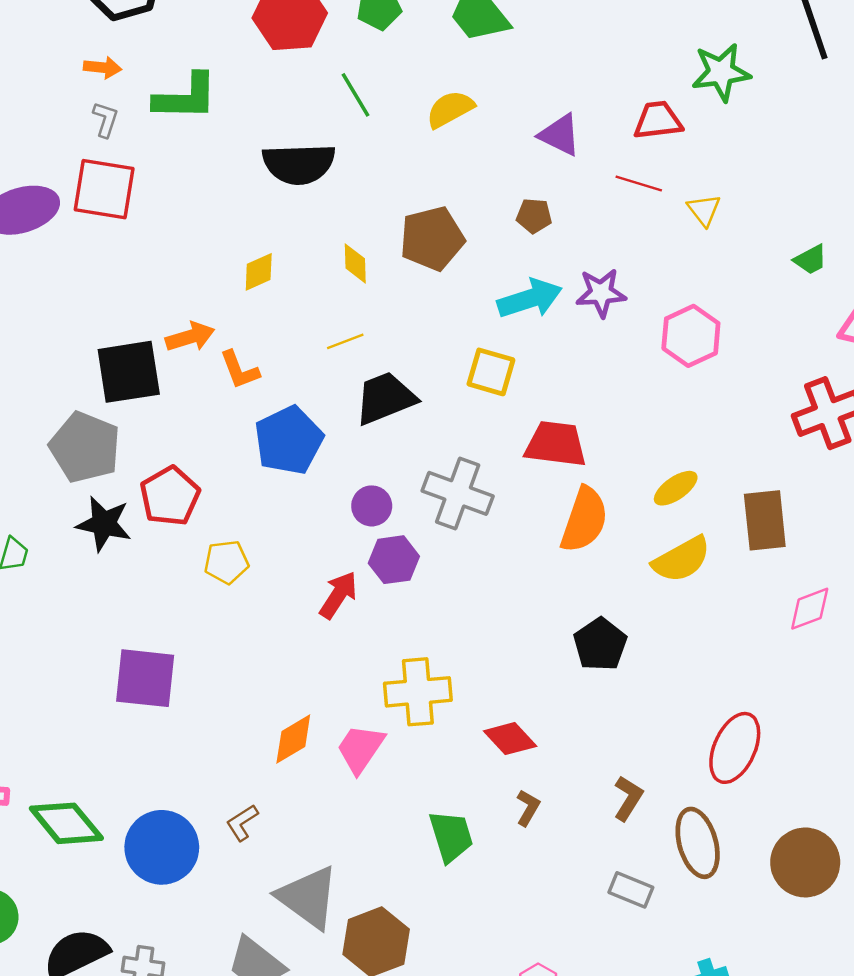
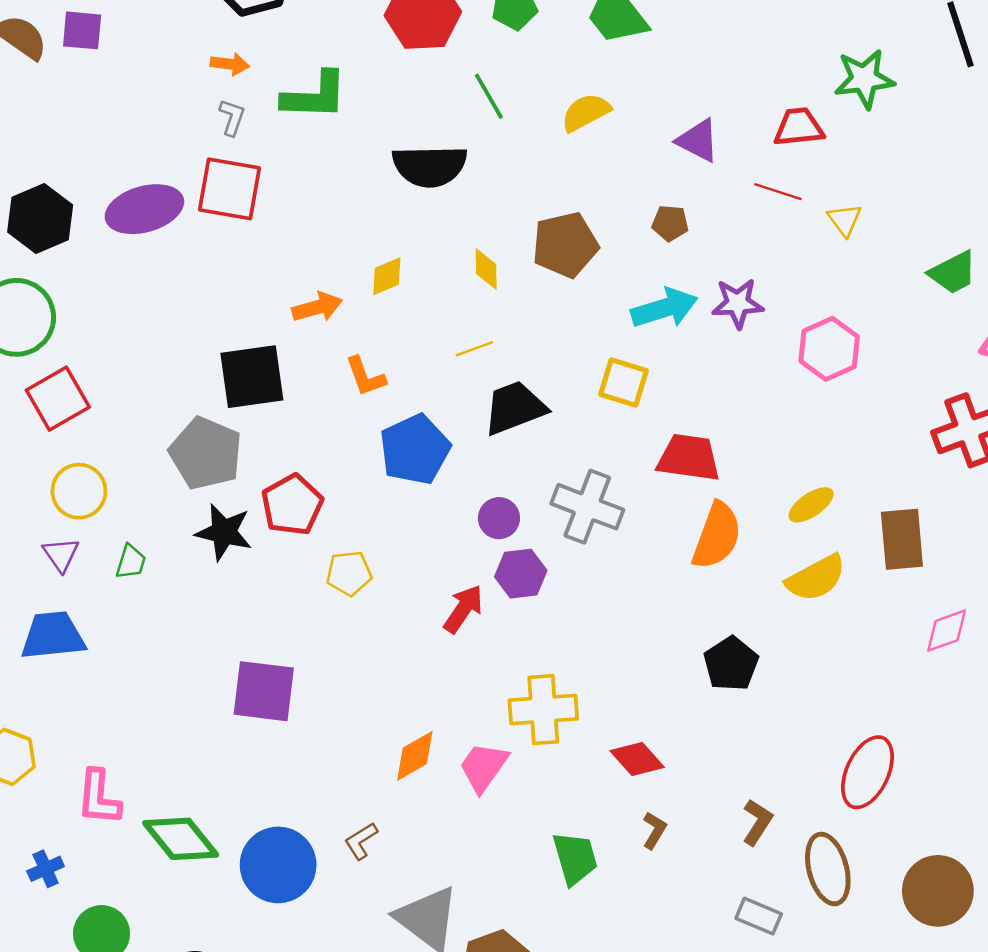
green trapezoid: (810, 260) -> (953, 273), size x1.4
orange arrow: (190, 337) -> (317, 307), moved

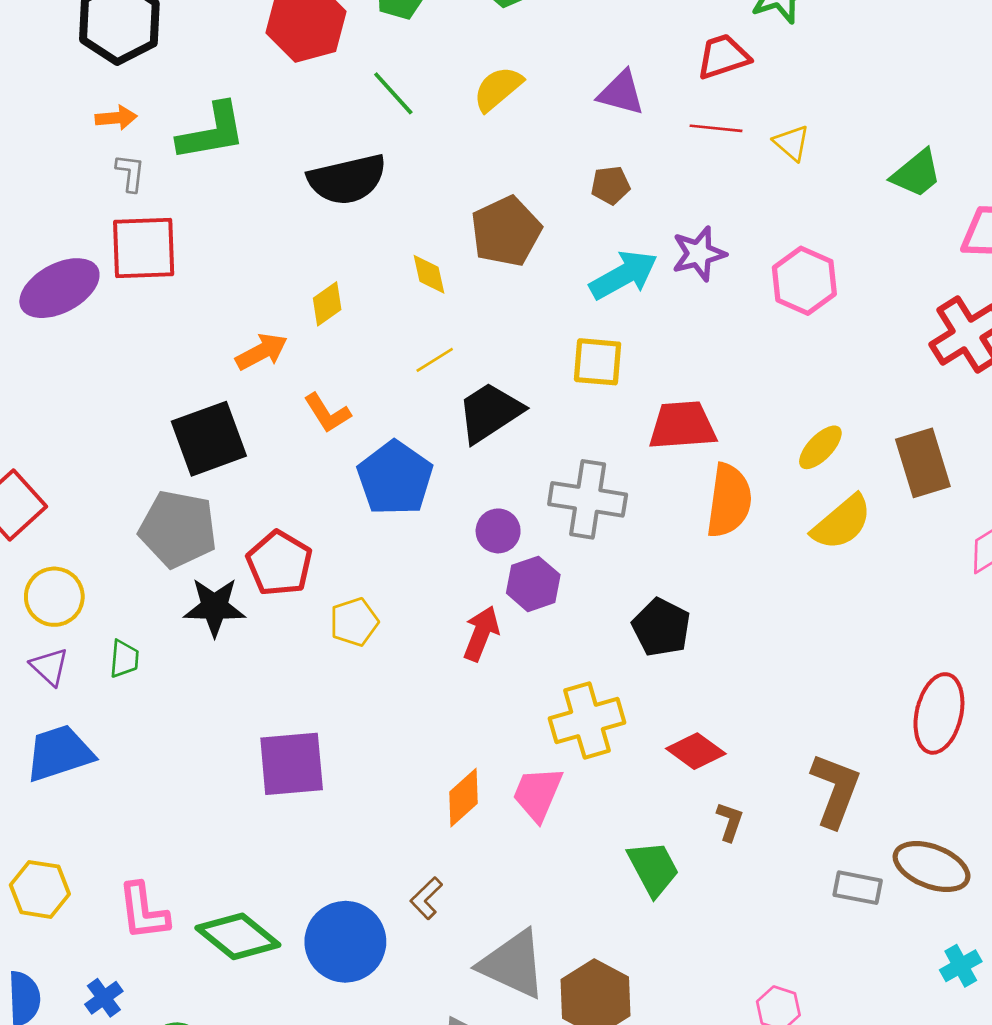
black pentagon: (731, 664) -> (661, 627), moved
brown L-shape: (757, 822) -> (835, 790), size x1.5
brown ellipse: (828, 869) -> (932, 867), moved, turned -42

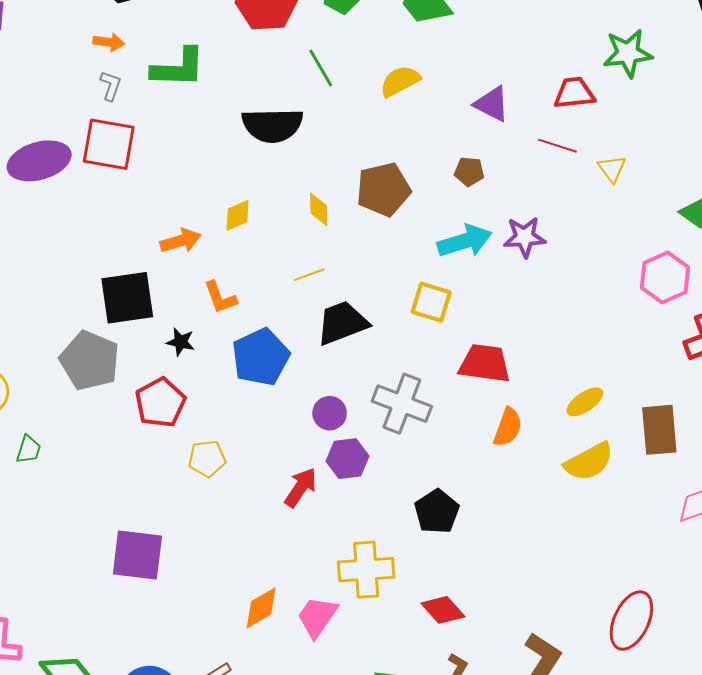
pink hexagon: (804, 281) -> (665, 278), moved
orange semicircle: (729, 501) -> (508, 427), size x0.7
black star: (214, 607) -> (181, 342), moved, size x0.6

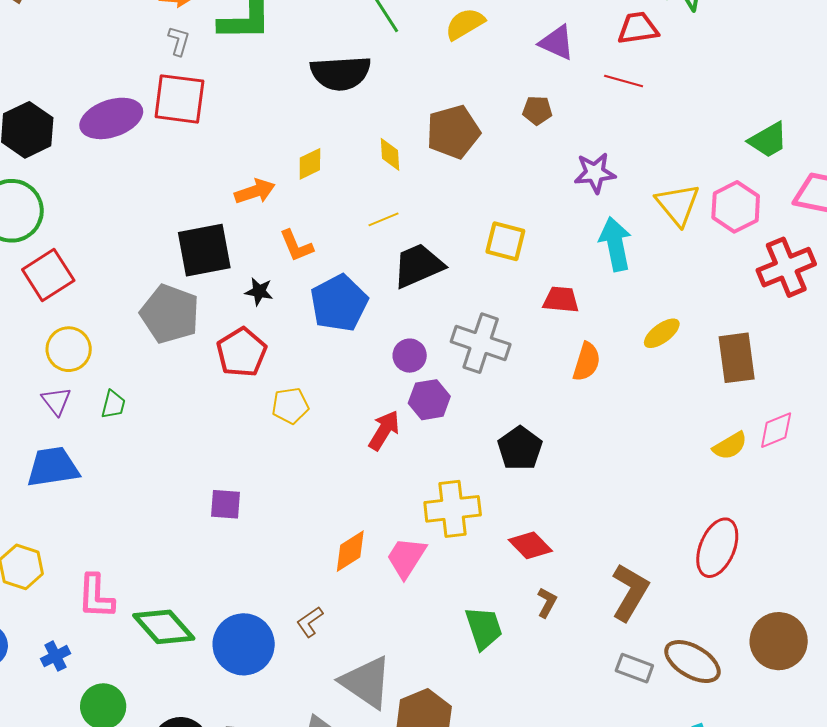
yellow triangle: (612, 169) -> (678, 204), moved, size x1.6
cyan arrow: (465, 241) -> (615, 244), moved, turned -82
red trapezoid: (485, 363) -> (561, 300), size x0.7
yellow semicircle: (589, 462) -> (730, 446), moved, size x0.7
purple square: (137, 555) -> (226, 504), size x0.6

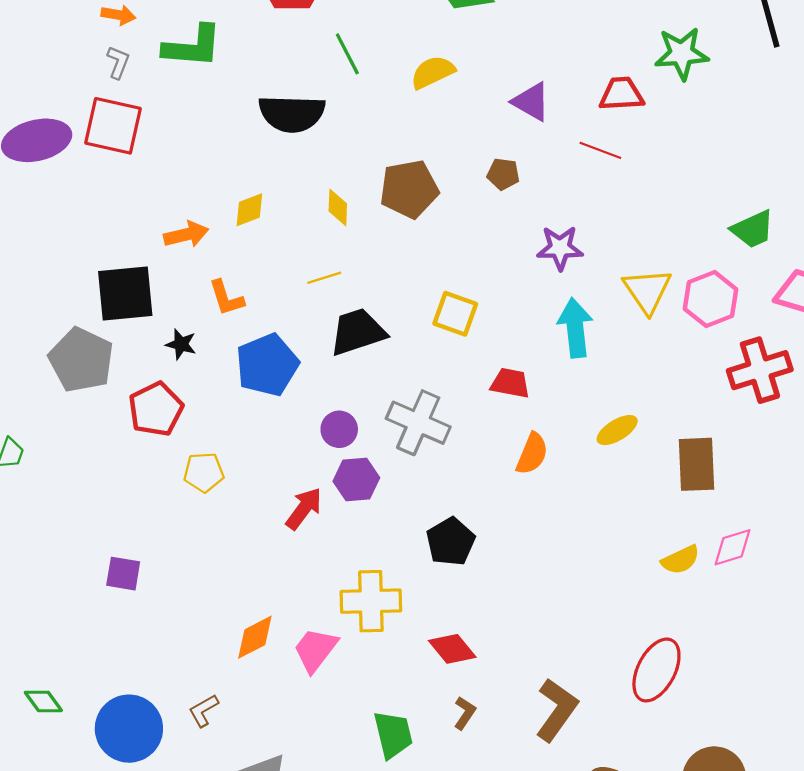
green diamond: (164, 627) -> (43, 701), size x0.6

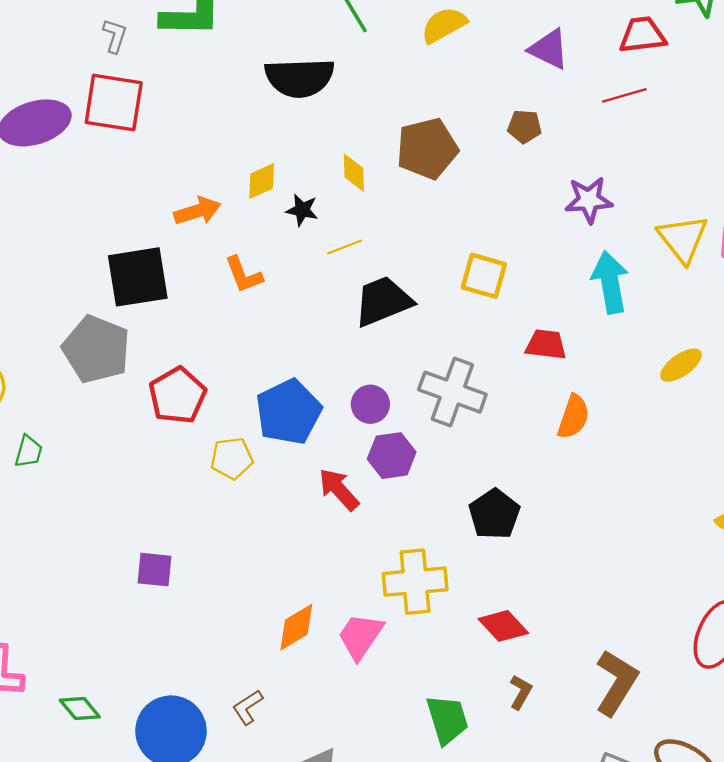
red line: (600, 150) -> (624, 95), turned -33
black star: (181, 344) -> (302, 210), moved
blue pentagon: (267, 365) -> (288, 412), moved
yellow ellipse: (617, 430) -> (681, 365), moved
red arrow: (304, 509) -> (339, 489), turned -75

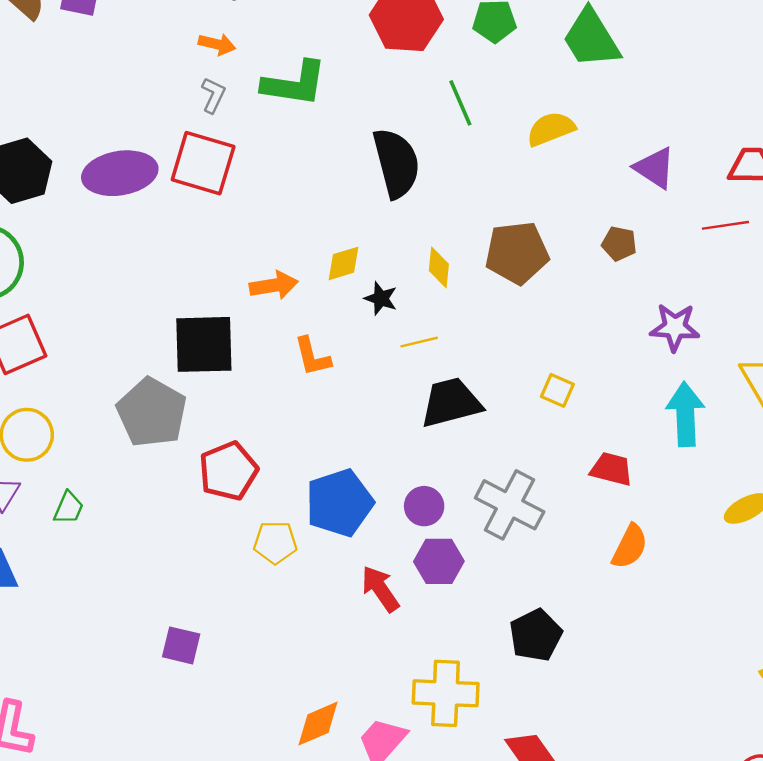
black semicircle: (300, 78) -> (396, 163), turned -110
yellow square: (484, 276) -> (557, 390), size x0.7

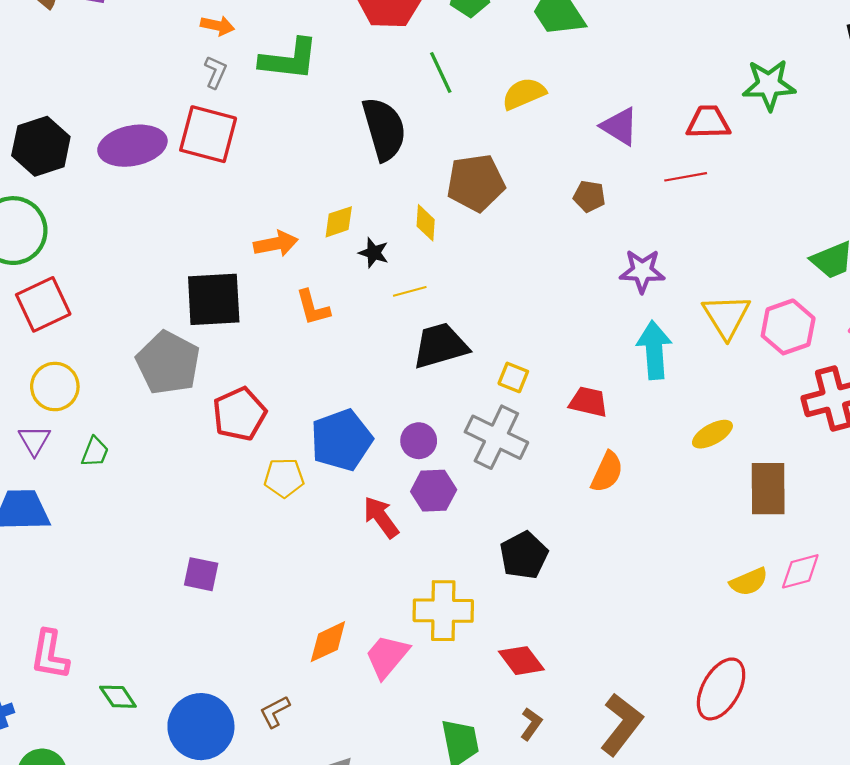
brown pentagon: (517, 253) -> (476, 183), moved
yellow square: (557, 390) -> (513, 377), moved

